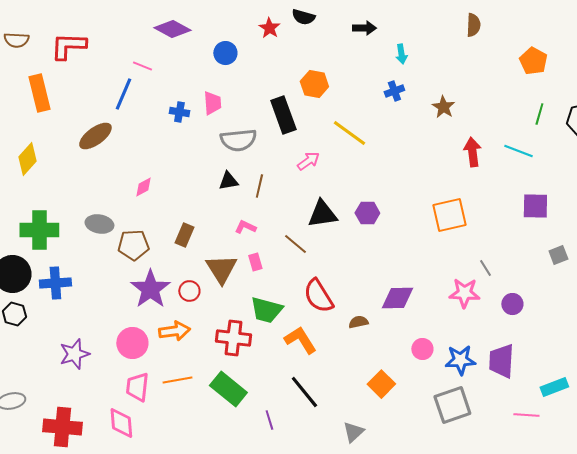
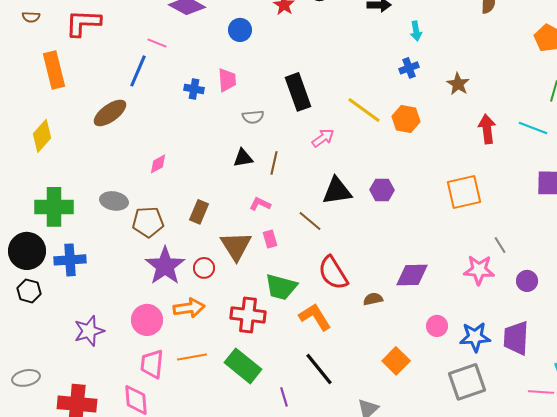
brown semicircle: (16, 40) -> (31, 17), size x0.7
orange hexagon: (314, 84) -> (406, 119), moved
gray semicircle: (238, 140) -> (253, 117), size x0.6

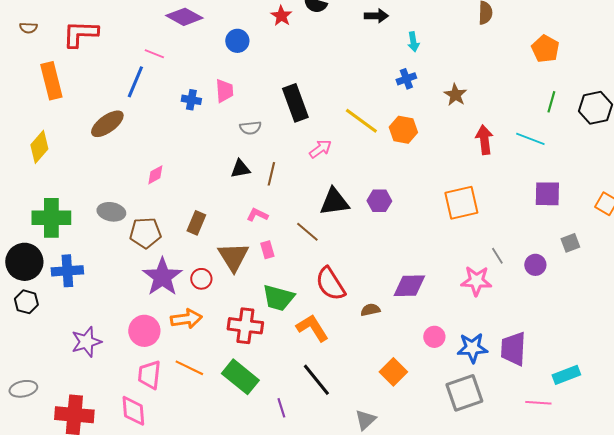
purple circle: (527, 281) -> (535, 265), moved
orange line: (192, 357) -> (189, 368), turned 36

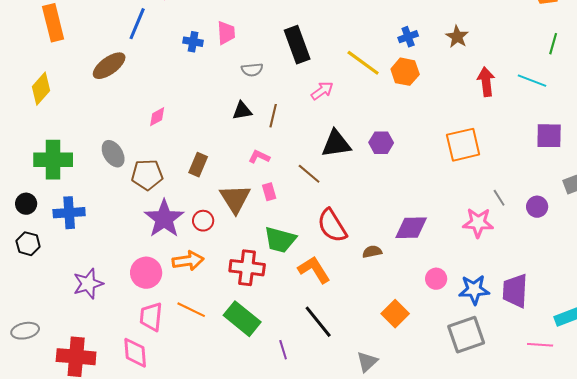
blue cross: (406, 79) -> (408, 37), moved
gray ellipse: (111, 212) -> (113, 154), turned 48
black circle: (24, 262) -> (26, 204), size x0.6

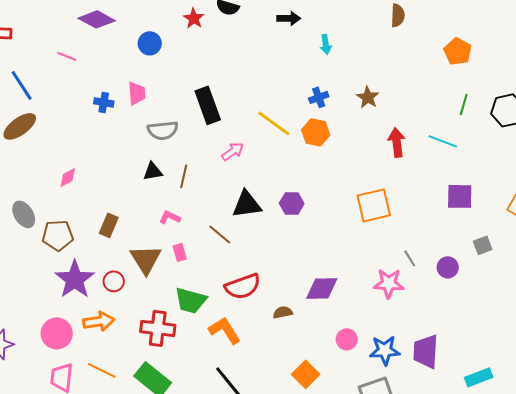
blue line: (137, 24) -> (22, 85), moved, turned -56
gray semicircle: (252, 70) -> (163, 130), size x1.4
red semicircle: (332, 226) -> (243, 286), turned -78

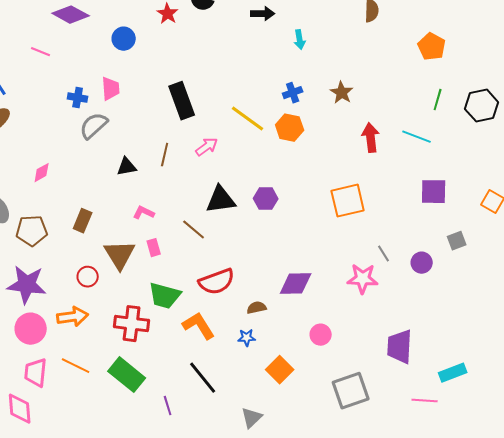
gray semicircle: (163, 130) -> (94, 126), moved, turned 144
brown line: (184, 176) -> (165, 155), moved
purple star: (75, 279) -> (27, 285), moved, turned -30
blue star: (385, 350) -> (247, 338), moved, size x0.6

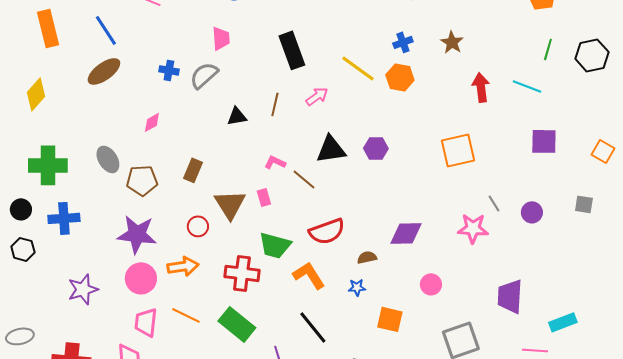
blue cross: (78, 98) -> (169, 70), moved
pink L-shape: (144, 213) -> (275, 162), moved
gray square: (457, 241) -> (584, 204), moved, turned 30
orange square: (280, 370) -> (390, 319), turned -32

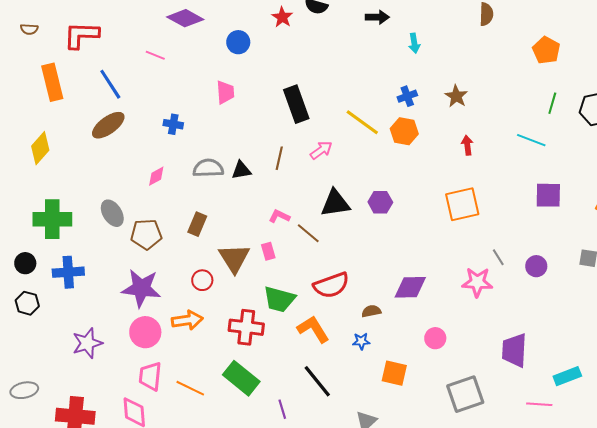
gray semicircle: (204, 75) -> (208, 168), moved, turned 40
red arrow: (481, 87) -> (467, 145), moved, size x0.7
orange line: (186, 315) -> (190, 388), moved

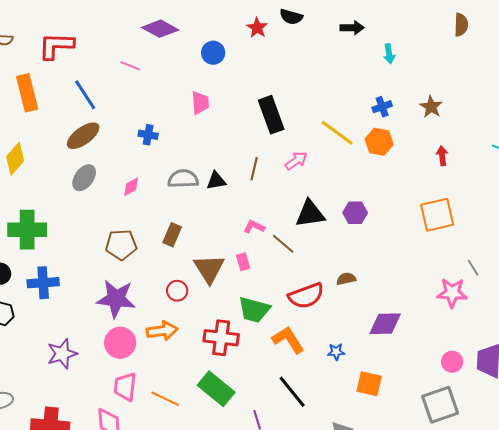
gray ellipse: (112, 213) -> (84, 178), moved, turned 68
purple diamond: (410, 287) -> (385, 324), moved
brown semicircle: (371, 311) -> (346, 279), moved
pink circle: (435, 338) -> (452, 362), moved

